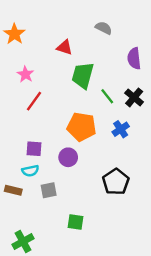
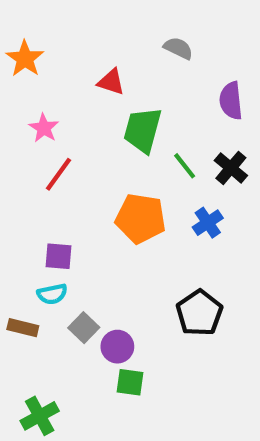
purple circle: (68, 157) -> (117, 347), moved
gray square: (49, 190) -> (84, 328), turned -35

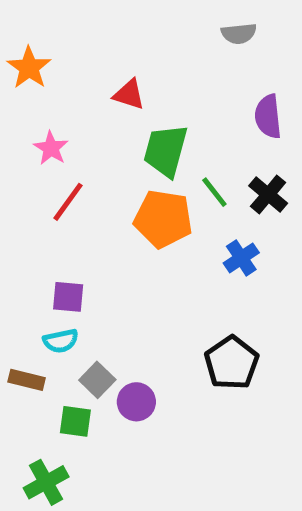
gray semicircle: (178, 48) -> (239, 33), moved, turned 148
orange pentagon: (141, 218) -> (163, 219), moved
green square: (130, 382) -> (75, 421), moved

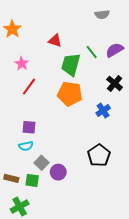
purple semicircle: (268, 116) -> (115, 50), turned 66
green line: (214, 192) -> (92, 52), moved
brown rectangle: (27, 380) -> (11, 178), moved

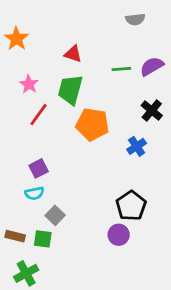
green line: (92, 52) -> (121, 69), turned -56
green trapezoid: (71, 65) -> (70, 90), moved
purple square: (29, 127) -> (39, 168), turned -32
purple circle: (58, 172) -> (119, 235), moved

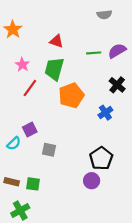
orange pentagon: (92, 124) -> (71, 96), turned -30
cyan semicircle: (34, 193) -> (14, 143), moved, turned -32
gray square: (55, 215) -> (49, 150), moved, turned -32

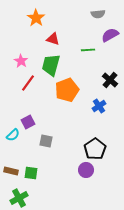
orange star: (13, 29) -> (36, 18), moved
purple semicircle: (117, 51) -> (110, 35), moved

